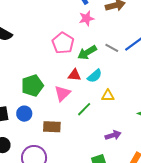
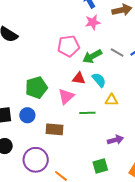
pink pentagon: (63, 43) -> (68, 46), turned 30
cyan semicircle: (95, 76) -> (99, 80), turned -91
green line: (84, 109) -> (87, 113), turned 42

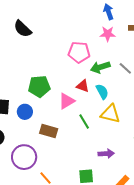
yellow triangle: (111, 100) -> (110, 114), size x1.5
green line: (87, 113) -> (84, 121), turned 49

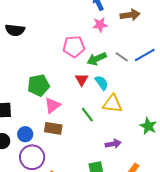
black semicircle: (23, 29) -> (15, 30), turned -30
red triangle: (83, 86) -> (82, 80), turned 48
pink triangle: (67, 101) -> (52, 105), moved
blue circle: (25, 112) -> (25, 134), moved

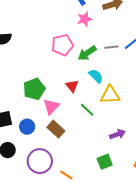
gray line: (122, 57) -> (111, 47), turned -32
red triangle: (82, 80) -> (72, 86), moved
brown rectangle: (53, 128) -> (56, 129), turned 42
blue circle: (25, 134) -> (27, 127), moved

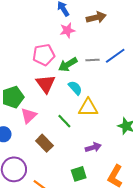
red triangle: (72, 86) -> (46, 84), moved, size x1.5
brown rectangle: (56, 129) -> (44, 143), moved

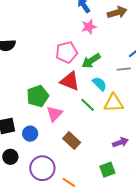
gray line: (92, 60) -> (124, 69), moved
red triangle: (46, 84) -> (70, 81), turned -30
green line: (64, 121) -> (88, 105), moved

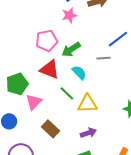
yellow triangle: (114, 103) -> (87, 104), moved
purple arrow: (120, 142) -> (88, 133), moved

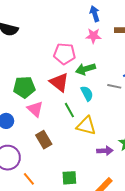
pink triangle: (34, 102) -> (35, 109), turned -48
purple arrow: (88, 133) -> (105, 151), moved

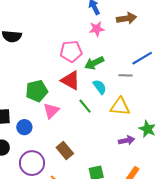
pink triangle: (35, 109) -> (51, 111), turned 42
yellow triangle: (86, 126) -> (120, 106), moved
brown rectangle: (44, 140) -> (65, 150), moved

